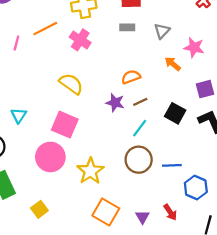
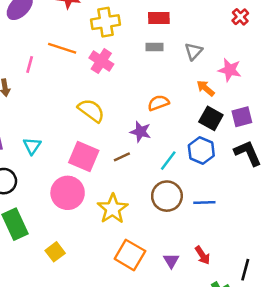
orange line: (45, 29) -> (62, 48), turned 45
brown line: (140, 102) -> (122, 157), moved
black square: (175, 113) -> (211, 118), moved
blue hexagon: (196, 188) -> (201, 151), moved

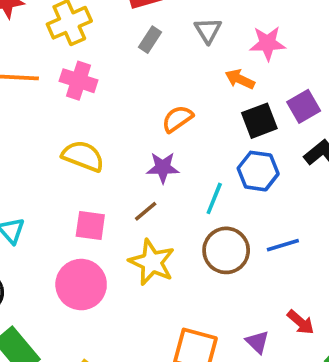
gray rectangle: (155, 47) -> (150, 40), turned -42
black square: (211, 118) -> (259, 121), turned -35
pink square: (84, 156) -> (90, 225), size x0.7
yellow star: (113, 209) -> (152, 262), moved

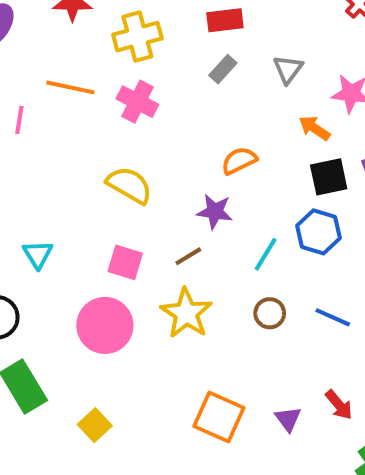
blue line: (283, 245) -> (333, 317), turned 32
brown circle: (226, 250) -> (270, 313), size x0.6

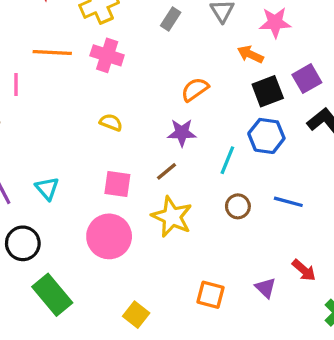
yellow semicircle: (129, 185) -> (111, 122), size x0.6
orange square: (219, 417) -> (211, 295), size x0.7
yellow square: (95, 425) -> (136, 315), moved

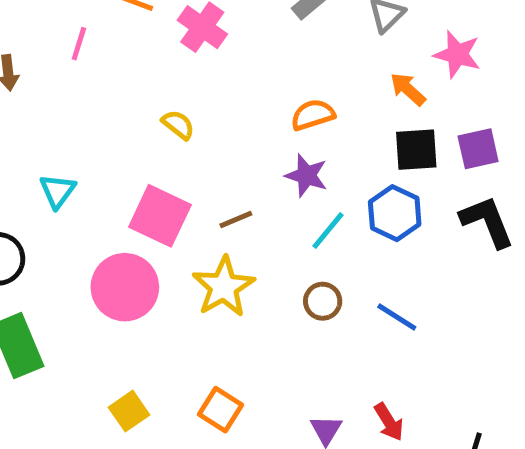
pink line: (16, 84) -> (79, 44), moved
purple star: (182, 133) -> (306, 176), moved
pink square: (117, 184) -> (160, 216), size x1.4
orange square: (211, 295) -> (220, 410), moved

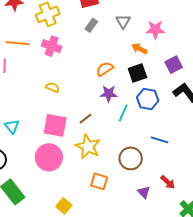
black square: (416, 150) -> (137, 73), moved
brown circle: (323, 301) -> (131, 158), moved, size x1.5
orange square: (220, 410) -> (99, 181), moved

